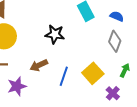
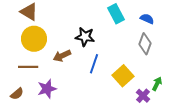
brown arrow: (39, 65) -> (62, 56), moved
green arrow: (125, 70) -> (157, 84), moved
blue line: (64, 76) -> (94, 64), moved

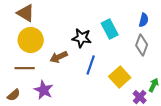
cyan rectangle: (116, 14) -> (110, 29), moved
blue semicircle: (147, 19) -> (144, 20), turned 80
purple star: (47, 89) -> (44, 90), turned -30

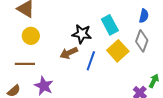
yellow circle: (31, 40) -> (31, 36), size x0.7
brown arrow: (59, 57) -> (69, 53), moved
yellow square: (120, 77) -> (118, 51), moved

